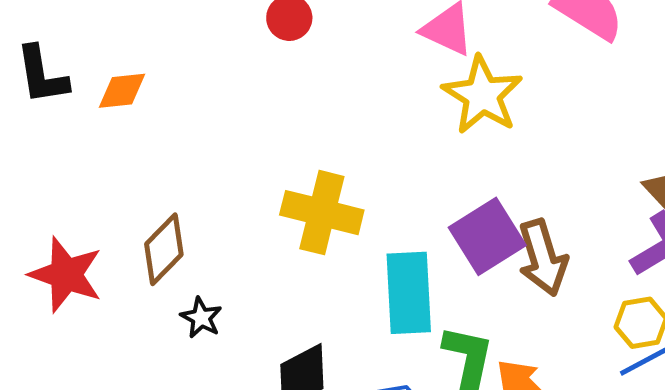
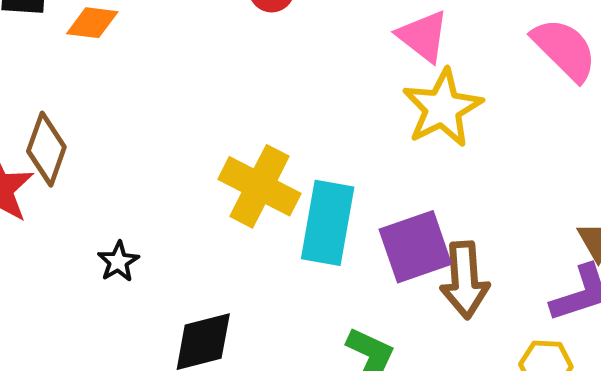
brown diamond: (164, 249) -> (46, 149), moved, turned -38
cyan rectangle: (409, 293) -> (328, 223), moved

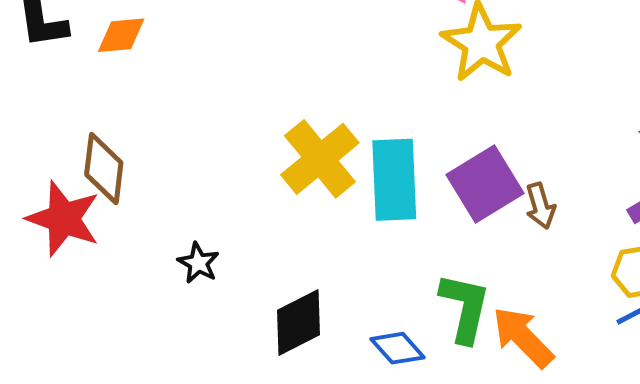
yellow cross: (260, 186) -> (320, 159), turned 36
brown arrow: (465, 280) -> (540, 206), size x0.6

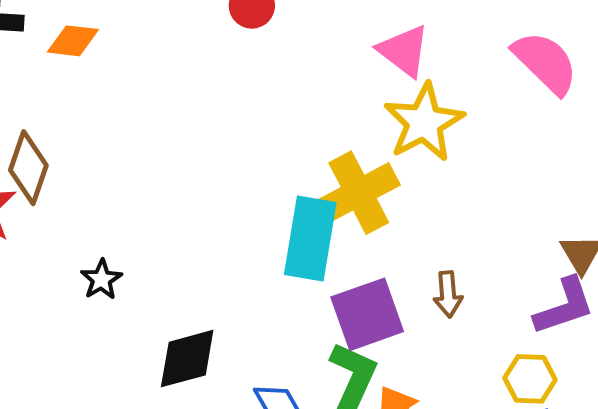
yellow cross: (320, 159) -> (359, 193), moved
purple square: (485, 184) -> (367, 314), moved

